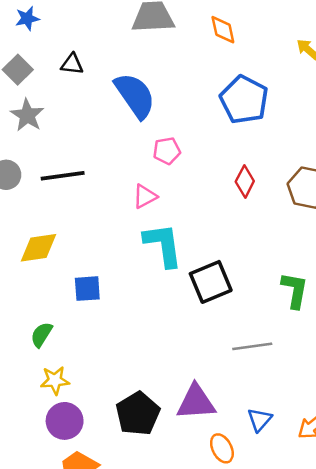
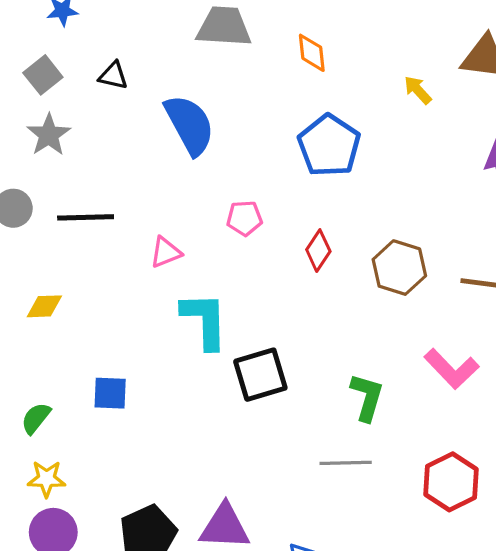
pink pentagon: (167, 151) -> (244, 218), moved
pink triangle: (145, 196) -> (166, 252), moved
yellow diamond: (39, 248) -> (44, 306), size x0.7
blue square: (87, 289) -> (110, 393), moved
gray line: (252, 346) -> (346, 463), moved

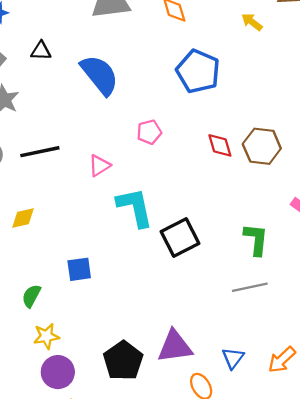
red diamond: (318, 251) -> (220, 145), moved, turned -40

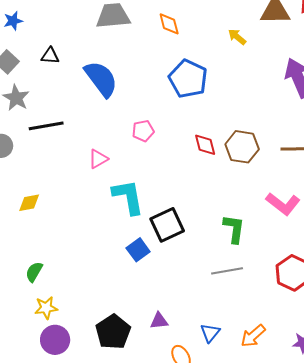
black line: (40, 152) -> (46, 126), moved
blue square: (79, 269) -> (138, 250), moved, turned -30
purple triangle: (175, 346) -> (159, 321), size x0.6

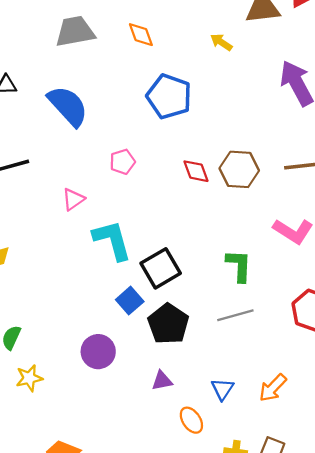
black pentagon: (113, 332) -> (168, 324), moved
purple circle: (55, 340) -> (98, 352), moved

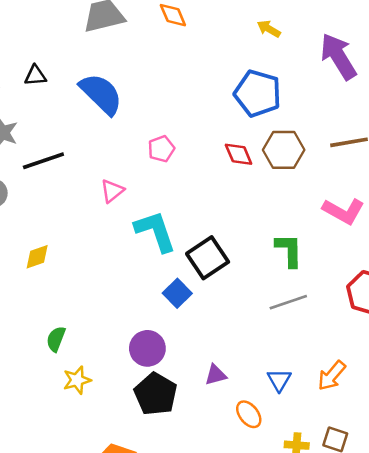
yellow arrow: (221, 42) -> (269, 29), moved
blue pentagon: (169, 96) -> (258, 93), moved
black pentagon: (168, 324) -> (156, 394), moved

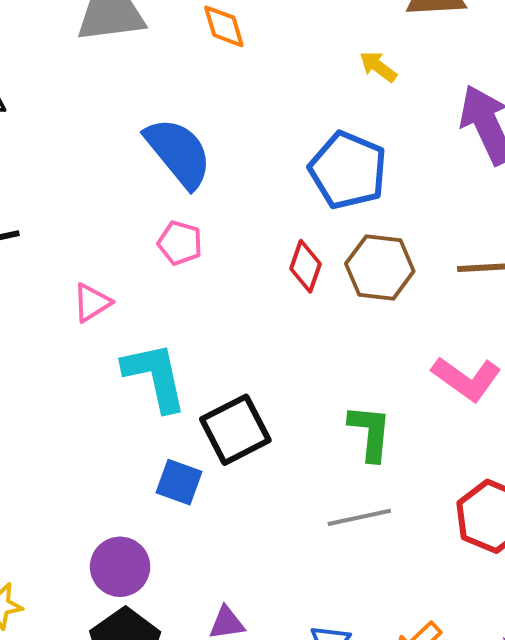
blue semicircle: (101, 94) -> (178, 153), moved
pink pentagon: (161, 149) -> (180, 243), turned 30
red diamond: (239, 154) -> (305, 266), turned 36
blue square: (177, 293) -> (179, 482), turned -32

